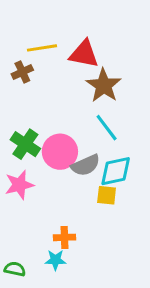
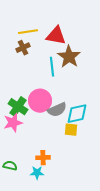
brown cross: (22, 72) -> (23, 48), moved
cyan line: (107, 128) -> (52, 67), moved, turned 30
green cross: (25, 144) -> (18, 107), moved
green semicircle: (15, 269) -> (10, 166), moved

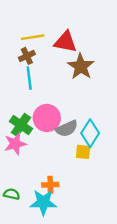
cyan line: (52, 67) -> (29, 78), moved
cyan diamond: (77, 114) -> (90, 133), turned -45
cyan star: (37, 173) -> (43, 202), size x1.6

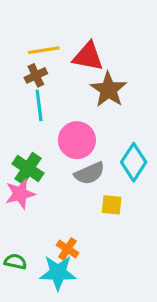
pink circle: (47, 118) -> (77, 140), moved
cyan diamond: (90, 133) -> (134, 162), moved
orange cross: (50, 185) -> (67, 249), turned 35

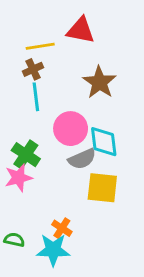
red triangle: (88, 57) -> (81, 30), moved
cyan diamond: (134, 162) -> (104, 142), moved, turned -40
yellow square: (112, 205) -> (102, 188), size x1.6

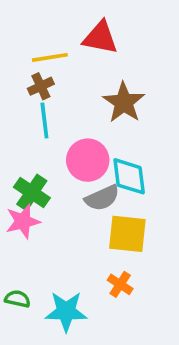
orange cross: (62, 228) -> (120, 284), moved

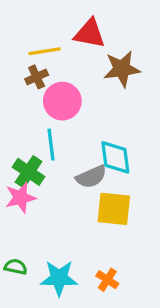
brown star: (124, 102) -> (122, 69), moved, turned 30
cyan line: (44, 120) -> (51, 145), moved
pink circle: (88, 160) -> (62, 101), moved
orange cross: (120, 284) -> (107, 280), moved

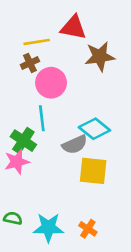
cyan diamond: (115, 157) -> (94, 129), turned -44

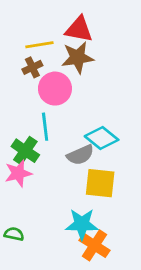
brown star: (100, 56) -> (78, 57), moved
cyan star: (48, 227) -> (82, 224), moved
orange cross: (88, 229) -> (95, 245), size x1.5

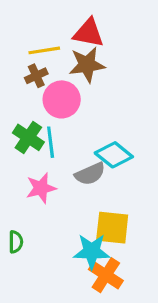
green cross: (25, 151) -> (28, 137), moved
pink star: (18, 173) -> (41, 188), moved
yellow square: (100, 183) -> (112, 228), moved
green semicircle: (14, 234) -> (16, 242), moved, turned 78

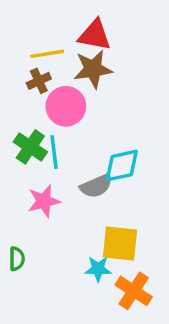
cyan diamond: (114, 155) -> (122, 166), turned -51
cyan star: (92, 251) -> (98, 269), size x0.7
orange cross: (106, 275) -> (134, 291), moved

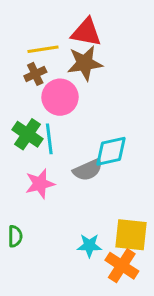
yellow square: (120, 243) -> (131, 235), moved

